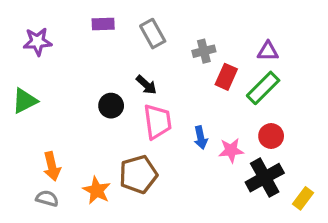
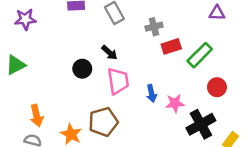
purple triangle: (268, 51) -> (217, 13), moved
red rectangle: (226, 77) -> (171, 46), turned 48
red circle: (271, 136) -> (217, 87), moved

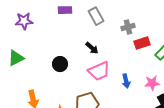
black circle: (82, 69) -> (60, 64), moved
pink trapezoid: (118, 81) -> (99, 71), turned 75
pink star: (175, 103) -> (152, 83), moved

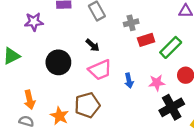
purple star: (24, 21) -> (34, 22), moved
black circle: (60, 64) -> (58, 62), size x1.5

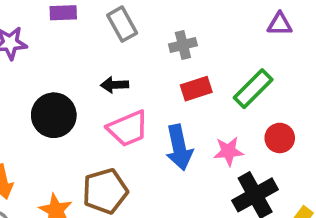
red rectangle: (146, 40) -> (196, 89), moved
black arrow: (93, 45) -> (115, 85), turned 136
blue arrow: (129, 81) -> (179, 147), size x1.6

